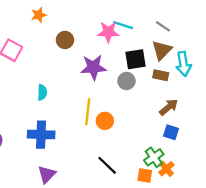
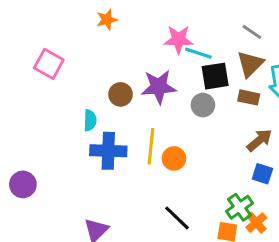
orange star: (39, 15) -> (107, 20), moved
cyan line: (123, 25) -> (198, 53), moved
brown circle: (65, 40) -> (121, 94), moved
blue cross: (41, 135) -> (108, 151), moved

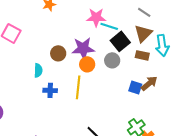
black square: (215, 76) -> (120, 41), turned -30
blue cross: (108, 151) -> (50, 90), size x0.6
orange circle: (174, 158) -> (87, 64), moved
blue square: (262, 174) -> (135, 87), moved

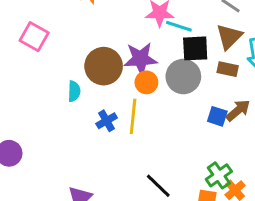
black square: (120, 41) -> (195, 48), turned 36
brown circle: (58, 53) -> (104, 66), size x1.6
gray circle: (112, 60) -> (183, 76), size x1.5
blue cross: (50, 90) -> (107, 121), moved, turned -32

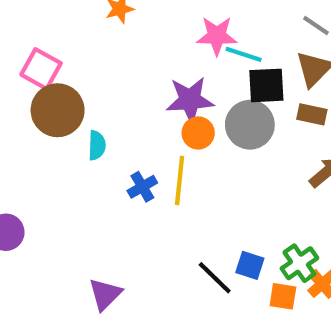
brown circle: (104, 66) -> (58, 110), moved
blue square: (217, 116) -> (250, 265), moved

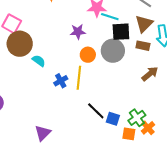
purple star: (190, 100) -> (78, 32), moved, size x0.7
cyan semicircle: (97, 145) -> (39, 61), turned -56
black line: (215, 278) -> (96, 111), moved

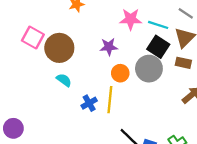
cyan line: (110, 17) -> (158, 25), moved
black square: (121, 32) -> (158, 47), turned 36
brown circle: (20, 44) -> (59, 48), moved

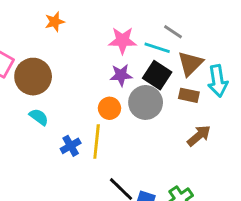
gray line: (186, 13) -> (173, 32), moved
purple star: (109, 47) -> (121, 75), moved

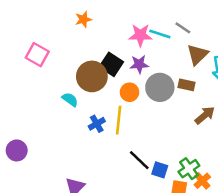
cyan line: (157, 48) -> (160, 34), moved
black square: (157, 75) -> (111, 64), moved
brown circle: (33, 77) -> (92, 76), moved
brown rectangle: (189, 95) -> (187, 85), moved

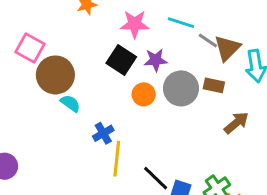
gray line: (183, 28) -> (208, 41), moved
pink star: (140, 35) -> (135, 24), moved
brown circle: (92, 76) -> (55, 75), moved
yellow line: (119, 120) -> (117, 159), moved

